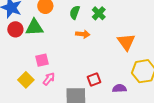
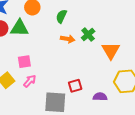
green cross: (99, 13) -> (88, 35), moved

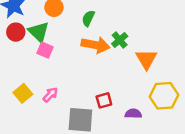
green triangle: (19, 28) -> (39, 32), turned 42
orange arrow: (68, 39) -> (95, 45), size x1.6
pink square: (24, 62) -> (45, 50), moved, turned 32

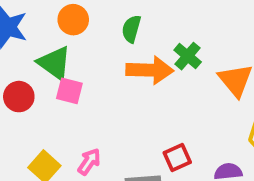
red circle: (16, 32) -> (19, 97), moved

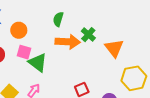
orange circle: (73, 20) -> (19, 30), moved
green triangle: (54, 63) -> (38, 63), moved

